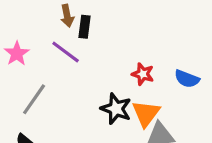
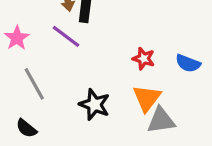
gray line: (34, 99) -> (34, 84), turned -64
black star: (116, 109) -> (94, 105), moved

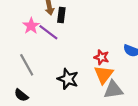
pink star: (17, 38) -> (31, 26), moved
red star: (144, 59) -> (101, 57), moved

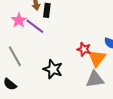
orange triangle: (104, 75) -> (97, 58), moved

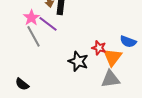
gray line: (15, 56) -> (33, 36), moved
black star: (53, 69) -> (78, 61), moved

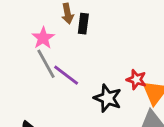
purple line: (48, 24) -> (66, 75), moved

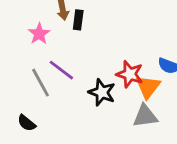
gray line: (46, 64) -> (40, 83), moved
red star: (136, 80) -> (130, 74), size x1.4

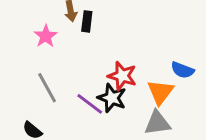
purple line: (61, 70) -> (90, 104), moved
red star: (130, 74) -> (122, 76), moved

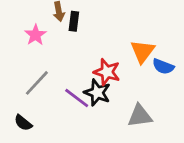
gray line: (47, 88) -> (37, 83), turned 72
orange triangle: (160, 92) -> (143, 51), moved

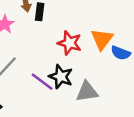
red star: (107, 72) -> (70, 43), moved
gray triangle: (140, 116) -> (87, 92), moved

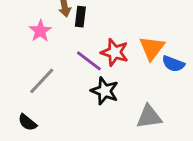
purple line: (42, 82) -> (89, 61), moved
gray triangle: (87, 92) -> (149, 117), moved

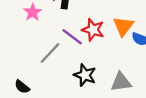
gray line: (42, 81) -> (50, 53), moved
black star: (105, 91) -> (85, 75), moved

